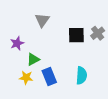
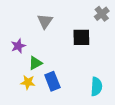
gray cross: (98, 33) -> (102, 14), moved
cyan semicircle: (81, 76) -> (96, 87), moved

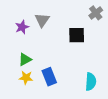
purple star: (18, 46) -> (22, 27), moved
green triangle: (35, 63) -> (25, 59), moved

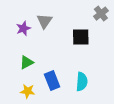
yellow star: (26, 78) -> (28, 91), moved
cyan semicircle: (91, 82) -> (82, 82), moved

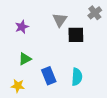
gray triangle: (45, 21) -> (60, 20), moved
yellow star: (28, 91) -> (18, 86), moved

